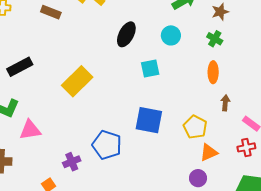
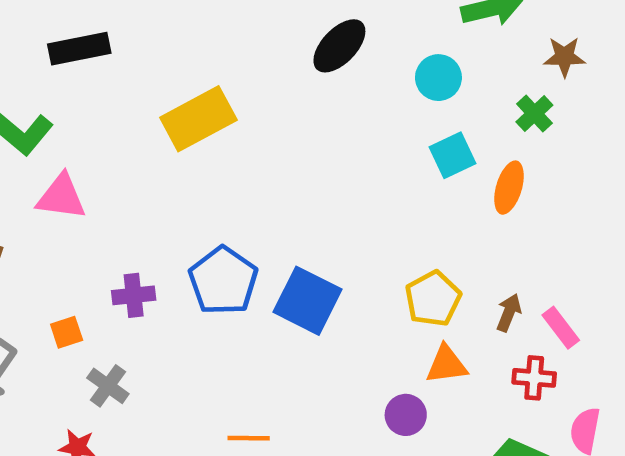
cyan square: (150, 69) -> (453, 155), moved, turned -30
brown arrow: (225, 103) -> (509, 313), moved
blue square: (149, 120) -> (308, 301), moved

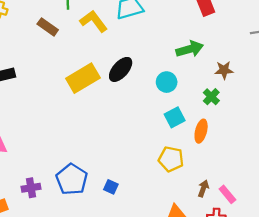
yellow rectangle: (198, 119) -> (83, 78), moved
yellow pentagon: (433, 299) -> (171, 159), moved, turned -30
blue square: (308, 301) -> (111, 187), size x0.5

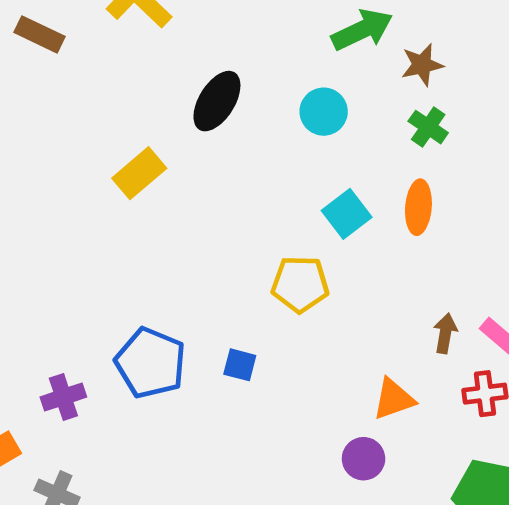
brown star: (224, 70) -> (422, 65), moved
yellow rectangle: (83, 78) -> (139, 173), moved, size x0.7
cyan square: (175, 117) -> (347, 214), moved
yellow pentagon: (171, 159) -> (300, 284), moved

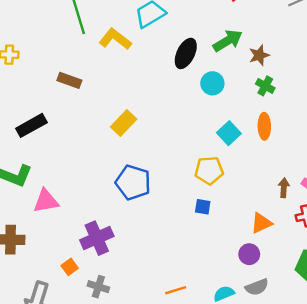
brown rectangle: (39, 34) -> (69, 80), moved
black ellipse: (217, 101) -> (186, 53), moved
blue pentagon: (151, 363) -> (133, 182), moved
blue square: (240, 365) -> (203, 207), moved
purple cross: (63, 397) -> (97, 238), size x1.5

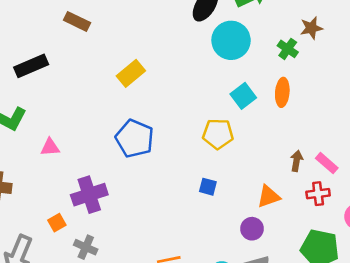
brown star: (259, 55) -> (311, 28), moved
cyan circle: (212, 83) -> (231, 40), size x1.5
pink triangle: (46, 201) -> (50, 147), moved, size x0.7
blue square: (203, 207) -> (208, 187), moved

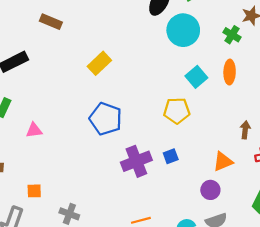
blue square: (208, 187) -> (171, 156), turned -32
purple cross: (89, 195) -> (136, 161), moved
orange square: (57, 223) -> (34, 191), moved, turned 32

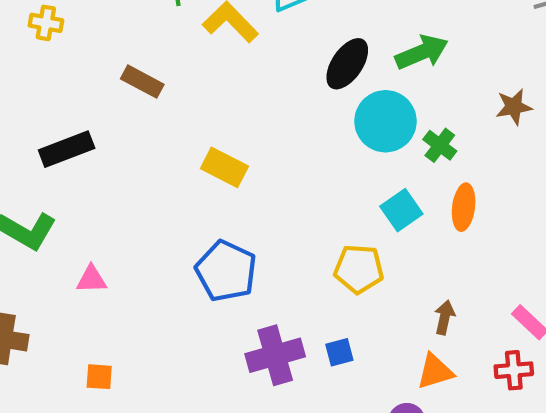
green cross: (232, 35) -> (440, 145), moved
yellow rectangle: (99, 63) -> (224, 167), turned 65
brown arrow: (245, 130) -> (445, 317), moved
orange square: (34, 191) -> (99, 377), moved

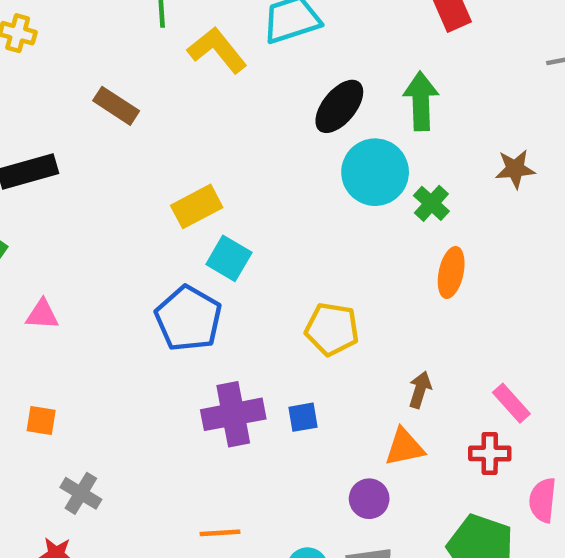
green arrow: (422, 52) -> (421, 101), turned -74
yellow rectangle: (224, 167) -> (197, 206), turned -60
cyan square: (401, 210) -> (229, 258), moved, turned -30

